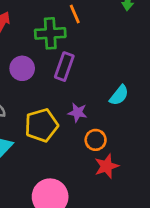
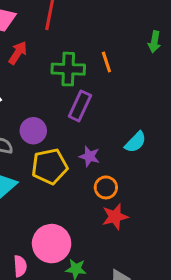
orange line: (75, 14) -> (106, 62), moved
purple circle: (22, 68) -> (33, 131), moved

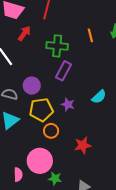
orange line: (106, 62) -> (90, 35), moved
orange circle: (106, 187) -> (51, 131), moved

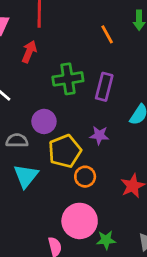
red arrow: (24, 33) -> (29, 52), moved
green cross: (57, 46) -> (68, 79), moved
purple rectangle: (63, 71) -> (104, 87), moved

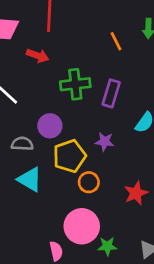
red arrow: (29, 52) -> (38, 56), turned 85
cyan triangle: (26, 176) -> (30, 179), turned -40

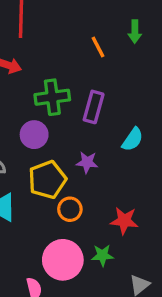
purple circle: (50, 126) -> (34, 135), moved
red star: (136, 193) -> (124, 221), turned 30
green star: (107, 246) -> (102, 255), moved

